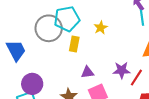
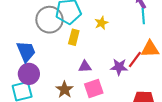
blue trapezoid: (16, 50) -> (26, 51), moved
red line: (136, 78) -> (135, 60), moved

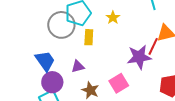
purple triangle: (85, 66) -> (78, 66), moved
purple star: (119, 67) -> (139, 57), size x1.4

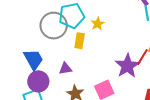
yellow star: (113, 18) -> (98, 24), moved
purple star: (139, 57) -> (127, 66), turned -30

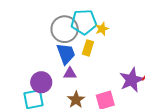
yellow star: (98, 24) -> (102, 29), moved
blue trapezoid: (33, 59) -> (66, 54), moved

